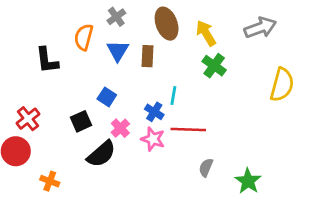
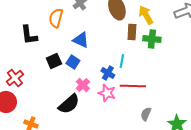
blue triangle: (118, 51) -> (81, 40), moved, turned -36
brown rectangle: (148, 56) -> (132, 32), moved
green cross: (214, 66) -> (152, 39), turned -30
black square: (81, 121) -> (54, 61), moved

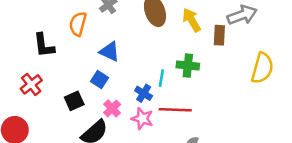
brown rectangle: (132, 32) -> (219, 35), moved
green cross: (152, 39) -> (188, 66), moved
black square: (54, 61) -> (74, 101), moved
red cross: (15, 78) -> (31, 84), moved

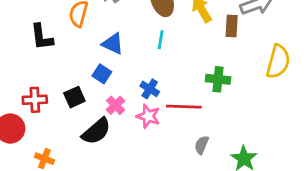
green cross: (188, 66) -> (218, 79), moved
cyan line: (161, 78) -> (161, 40), moved
red cross: (31, 84) -> (35, 100), moved, turned 35

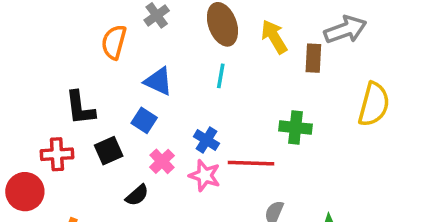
black L-shape: (42, 37) -> (80, 108), moved
black semicircle: (96, 131) -> (137, 195), size x0.6

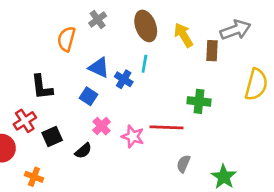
blue cross: (206, 140) -> (124, 79), moved
black square: (109, 151) -> (52, 136), moved
red cross: (57, 154) -> (25, 121), turned -30

